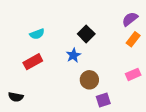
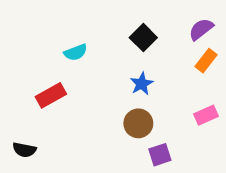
cyan semicircle: (37, 34) -> (76, 52), moved
black square: (86, 34) -> (143, 38), moved
blue star: (73, 55) -> (142, 84), moved

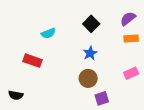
orange rectangle: (206, 61) -> (131, 39), turned 48
red rectangle: (51, 95) -> (33, 61), turned 48

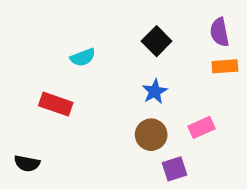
purple semicircle: (128, 19) -> (219, 32), turned -63
pink rectangle: (131, 73) -> (201, 127), moved

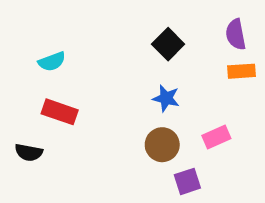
cyan semicircle: (83, 57) -> (52, 62), moved
blue star: (155, 91) -> (166, 98), turned -30
black semicircle: (27, 163) -> (29, 152), moved

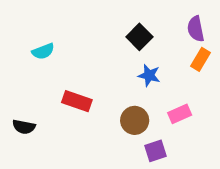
orange rectangle: (242, 71) -> (200, 59), turned -55
blue star: (166, 98) -> (149, 75), moved
red rectangle: (60, 112) -> (77, 101), moved

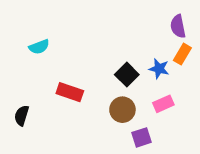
black square: (139, 37) -> (127, 75), moved
blue star: (149, 75) -> (159, 69), moved
black semicircle: (24, 127) -> (22, 115), turned 96

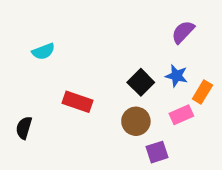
purple semicircle: (178, 26) -> (183, 32), moved, turned 55
orange rectangle: (182, 54) -> (202, 92), moved

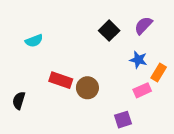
black square: (141, 82) -> (109, 31), moved
brown circle: (136, 121) -> (87, 88), moved

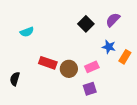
pink rectangle: (142, 90) -> (92, 67), moved
purple square: (123, 120) -> (90, 89), moved

